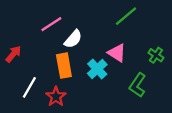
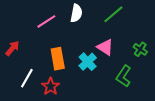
white semicircle: (73, 39) -> (76, 13), moved, turned -30

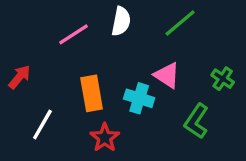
cyan cross: (88, 62) -> (139, 98), turned -30
red star: (51, 86) -> (105, 138), moved

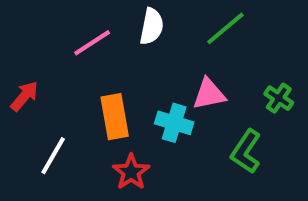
pink triangle: (167, 75) -> (209, 94), turned -44

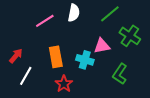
red arrow: (24, 96) -> (16, 56), moved
green cross: (279, 98) -> (130, 36), moved, size x1.5

